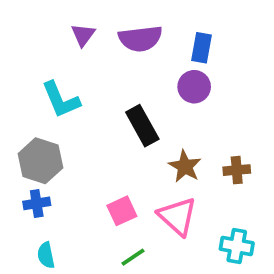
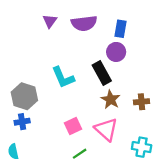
cyan L-shape: (61, 100) -> (63, 77), moved
black rectangle: (142, 126) -> (102, 73), moved
cyan semicircle: (46, 255) -> (13, 152), moved

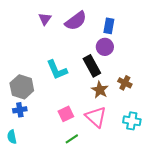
purple semicircle: (84, 23) -> (76, 21), turned -30
brown cross: (142, 102) -> (125, 83), moved, turned 32
cyan cross: (142, 147) -> (132, 121), moved

